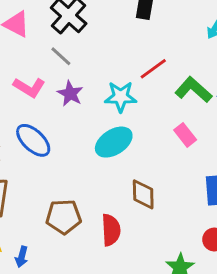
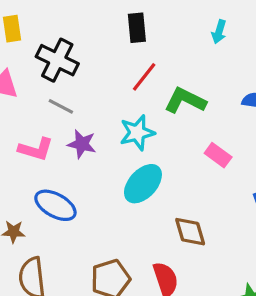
red line: (153, 69) -> (144, 77), moved
green L-shape: (193, 90) -> (185, 101), moved

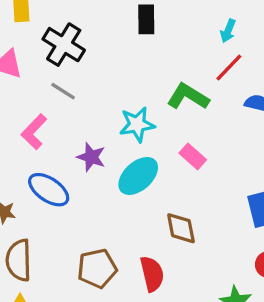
red line: (144, 77) -> (229, 67), moved
purple star: (82, 144) -> (91, 157), moved
pink L-shape: (36, 149) -> (34, 132), turned 112
pink rectangle: (218, 155) -> (193, 156), moved

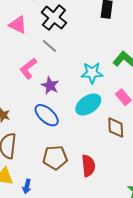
purple star: (91, 157) -> (50, 86), moved
blue ellipse: (49, 190) -> (47, 115), moved
brown diamond: (181, 228) -> (116, 127), moved

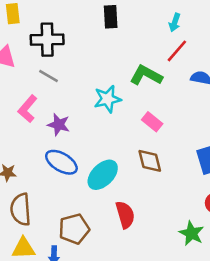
black cross: (54, 18) -> (47, 40), turned -30
cyan ellipse: (88, 105) -> (103, 175), moved
brown pentagon: (55, 158) -> (74, 229), moved

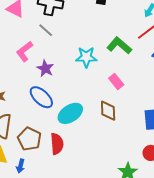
red semicircle: (125, 215) -> (57, 144), moved
brown pentagon: (74, 229) -> (29, 139), moved, turned 30

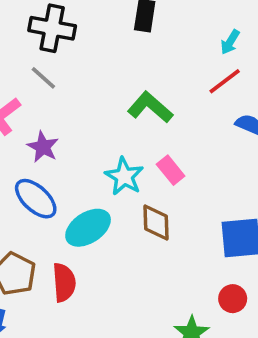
green L-shape: (119, 46) -> (150, 107), moved
cyan star: (86, 57) -> (124, 176), moved, turned 30

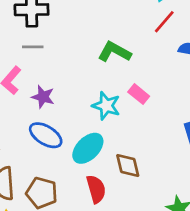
gray line: (43, 78) -> (33, 47), turned -30
brown diamond: (156, 223) -> (128, 165), moved
red semicircle: (64, 283) -> (96, 189), moved

